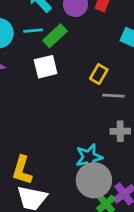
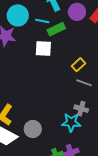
cyan star: (89, 157) -> (71, 122), moved
gray circle: (94, 180) -> (33, 129), moved, size x0.7

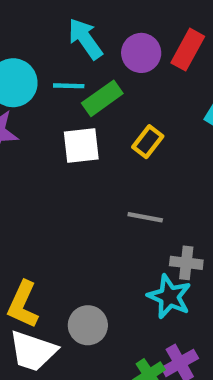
yellow rectangle: (78, 65) -> (148, 142), moved
gray line: (84, 83) -> (145, 217), moved
cyan star: (71, 122) -> (169, 297), turned 30

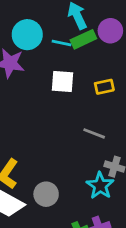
green rectangle: (102, 98) -> (83, 39), moved
yellow rectangle: (148, 142) -> (104, 87), turned 30

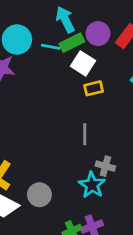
white square: (62, 81) -> (83, 63), moved, turned 30
gray line: (94, 133) -> (85, 134), turned 70

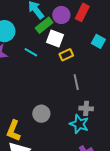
cyan line: (51, 47) -> (31, 52), moved, turned 32
gray line: (85, 134) -> (76, 82), moved
gray circle: (39, 195) -> (41, 114), moved

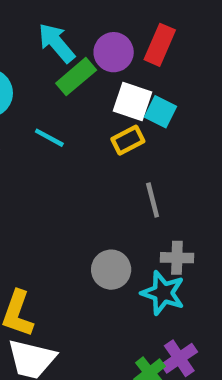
white square: (55, 38) -> (133, 102), moved
cyan square: (98, 41) -> (161, 112), moved
gray circle: (41, 114) -> (111, 270), moved

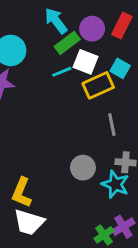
white square: (133, 102) -> (85, 62), moved
cyan line: (49, 138) -> (62, 72), moved, turned -54
yellow rectangle: (128, 140) -> (98, 85), size x1.5

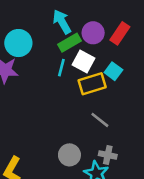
cyan line: (62, 72) -> (61, 68), turned -60
gray line: (112, 125) -> (100, 120), turned -48

